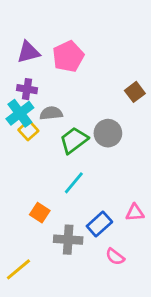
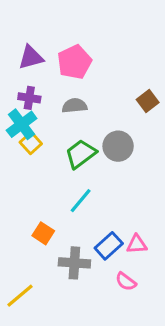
gray semicircle: (51, 113) -> (74, 106), moved
pink triangle: (135, 213) -> (137, 244), moved

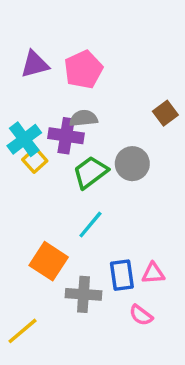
purple cross: (29, 98) -> (66, 136), moved, size x1.4
orange square: (43, 233) -> (49, 261), size x1.5
blue rectangle: (109, 246) -> (122, 275), turned -56

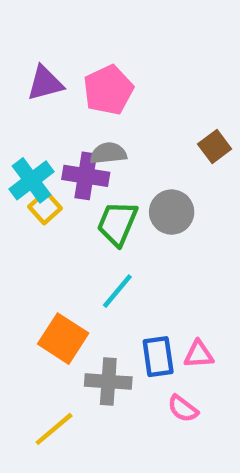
green trapezoid: (90, 172) -> (117, 223), turned -30
yellow line: (23, 331) -> (54, 429), moved

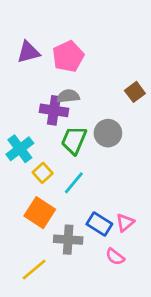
cyan cross: (31, 180) -> (20, 149), moved
yellow square: (45, 208) -> (43, 173), moved
pink triangle: (199, 354) -> (125, 223), turned -36
blue rectangle: (158, 357) -> (99, 224), turned -50

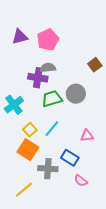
green trapezoid: (74, 140) -> (52, 99), turned 50
yellow square: (43, 173) -> (30, 130), moved
pink triangle: (125, 223) -> (87, 136), moved, turned 32

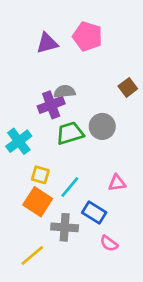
purple triangle: (20, 37) -> (47, 43), moved
pink pentagon: (48, 40) -> (87, 36), moved, turned -30
purple cross: (38, 78) -> (51, 105), turned -30
cyan line: (52, 129) -> (70, 187), moved
yellow square: (30, 130) -> (40, 175), turned -32

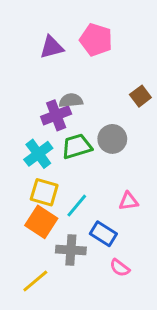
cyan cross: (19, 141) -> (38, 154), moved
yellow square: (40, 175) -> (44, 192), size x1.4

